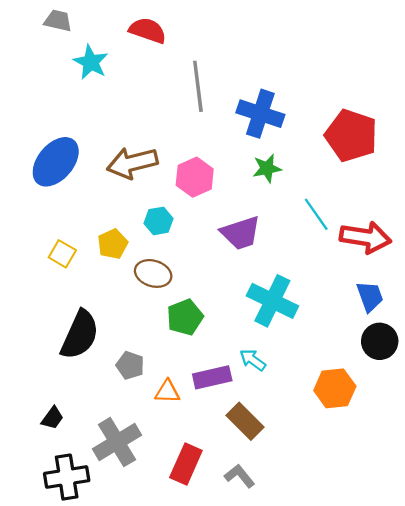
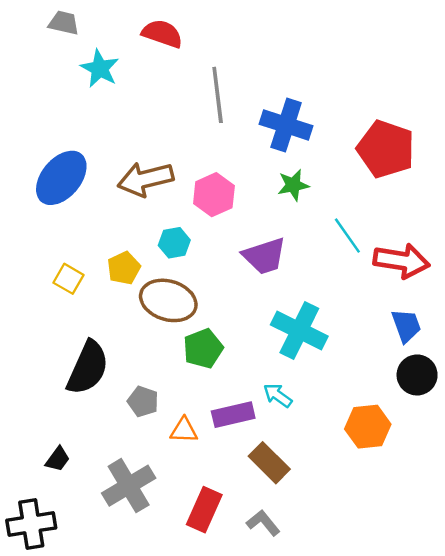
brown ellipse: (153, 273) -> (168, 300), size x1.4
black cross: (67, 477) -> (31, 524), moved

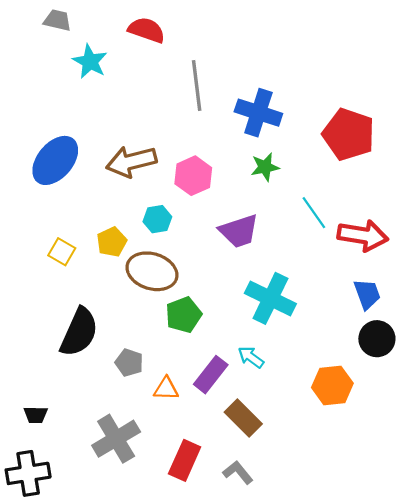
purple rectangle: (233, 415) -> (211, 375), turned -39
black trapezoid: (58, 459) -> (36, 415), moved, turned 55

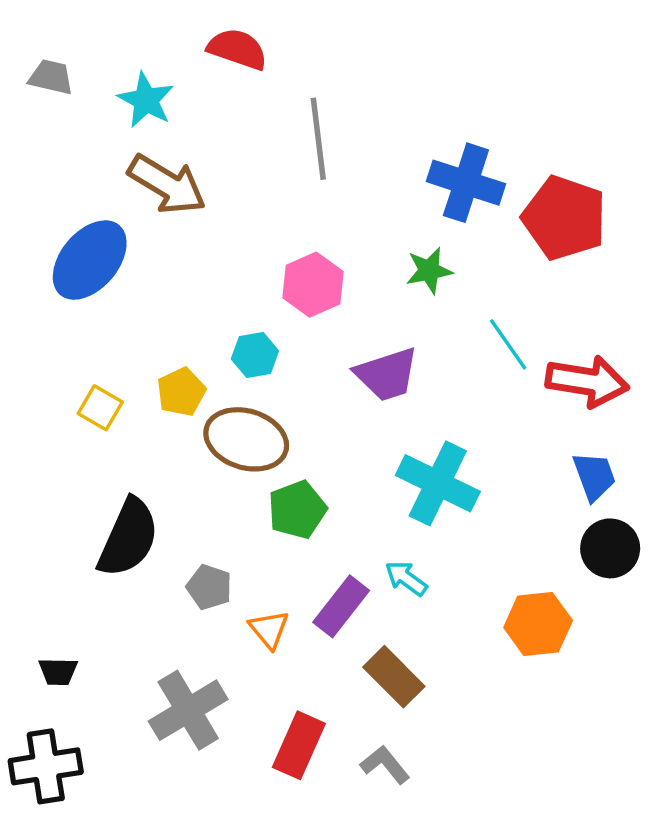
gray trapezoid: (57, 20) -> (51, 77), moved
blue cross: (258, 113) -> (466, 183), moved
brown arrow: (131, 162) -> (167, 184), moved, turned -135
orange triangle: (166, 389) -> (269, 629), turned 48

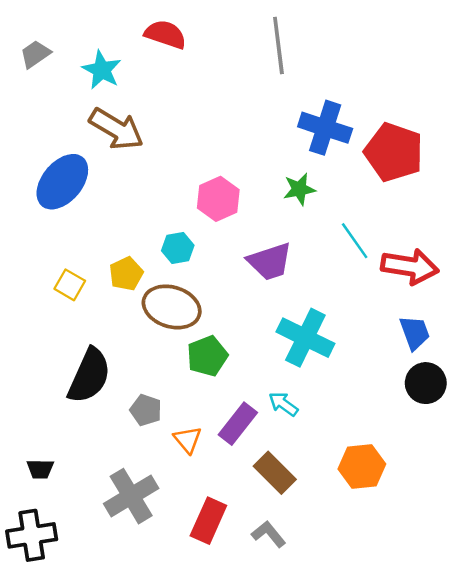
gray trapezoid: (51, 77) -> (35, 54), turned -48
gray line: (318, 139) -> (278, 45), moved
orange hexagon: (538, 624) -> (362, 467), moved

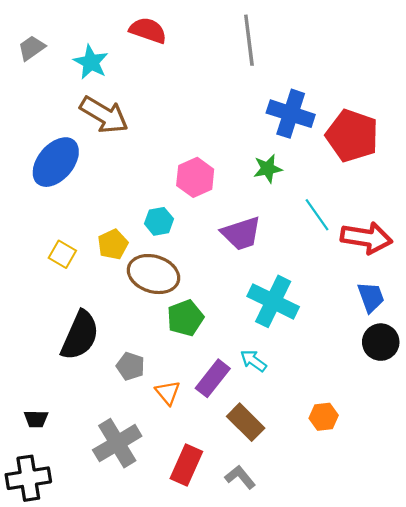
orange hexagon: (362, 467) -> (324, 417), size x0.7

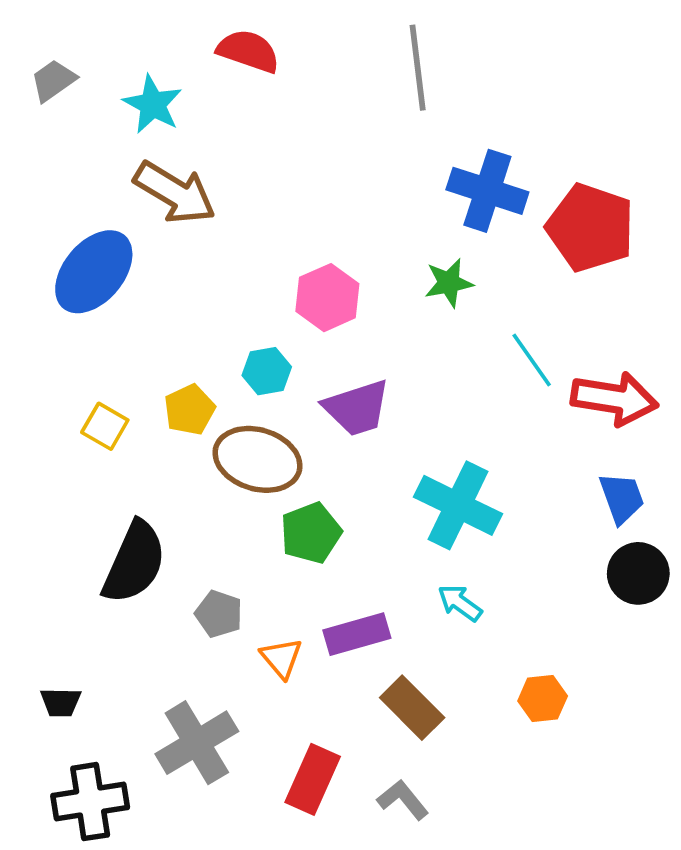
purple trapezoid: (241, 233) -> (357, 408), moved
cyan arrow: (253, 361) -> (460, 603), moved
purple rectangle: (213, 378) -> (357, 634), turned 36
black cross: (28, 478) -> (90, 802), moved

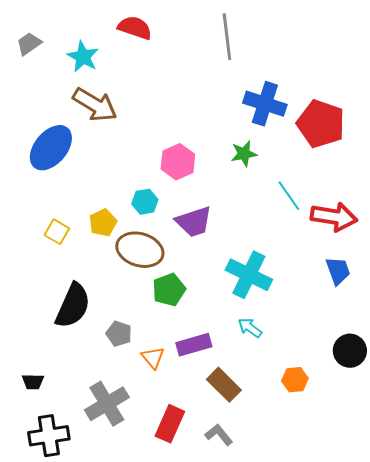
black circle: (638, 573) -> (350, 351), moved

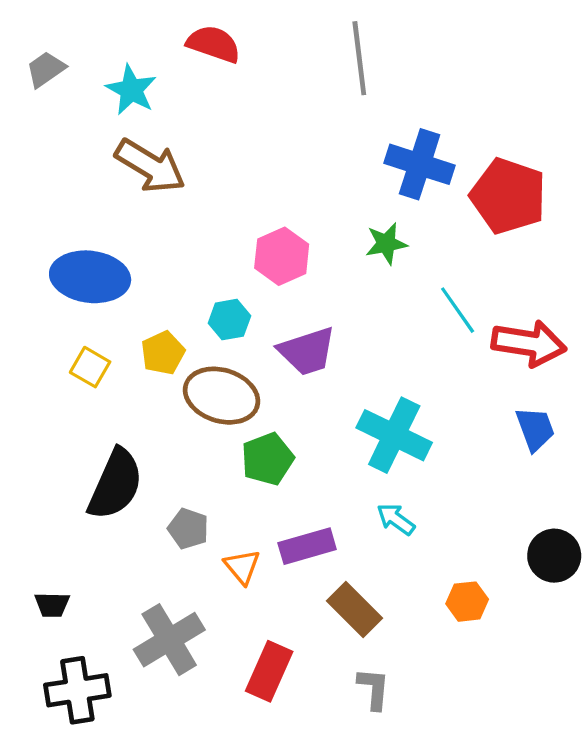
blue ellipse: (51, 148) -> (90, 277), moved, turned 57
gray L-shape: (219, 435) -> (374, 689), moved, turned 44

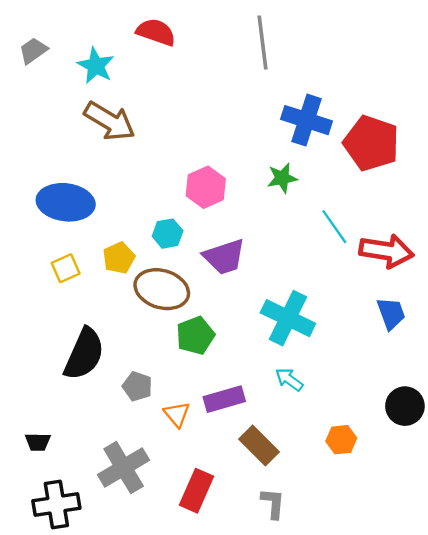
yellow square: (90, 367) -> (66, 268), turned 36

